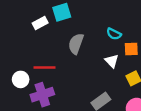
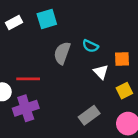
white rectangle: (40, 23) -> (14, 23), moved
cyan semicircle: (114, 34) -> (90, 46), moved

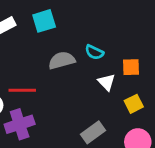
gray semicircle: (62, 53) -> (62, 60), turned 55

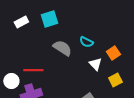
gray semicircle: (62, 60) -> (62, 48), turned 48
orange square: (131, 67) -> (113, 53), turned -32

